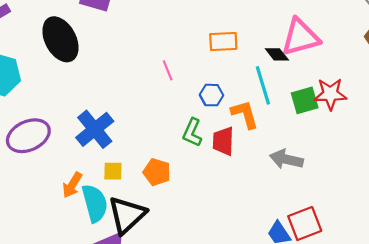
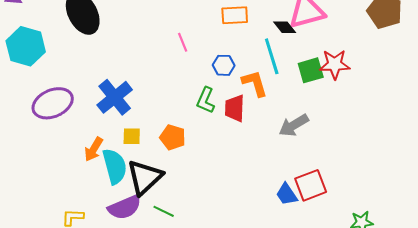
gray arrow: (286, 159) -> (294, 125), turned -44

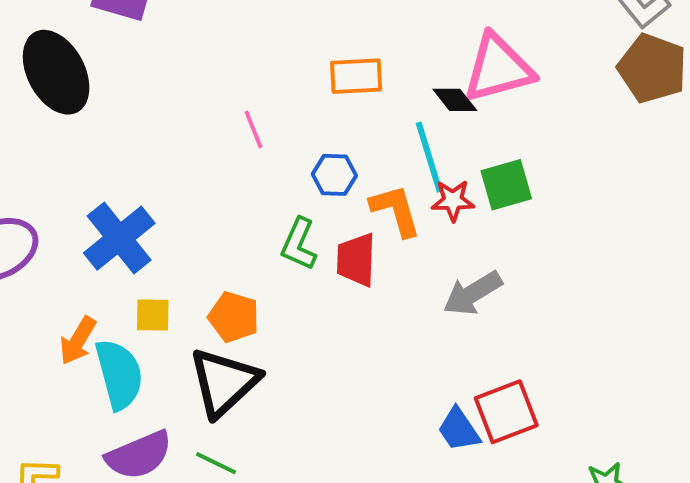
red star: (335, 64) -> (453, 201), moved, size x0.7
black triangle: (145, 177) -> (224, 382), moved

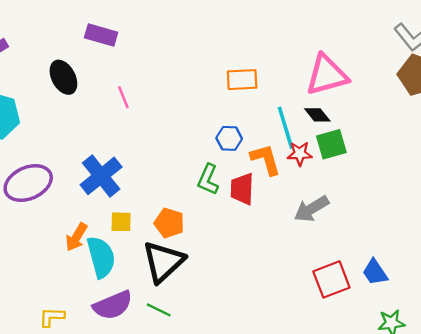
black ellipse: (56, 72) -> (63, 77), size x0.7
black diamond: (455, 100) -> (317, 115), moved
pink line: (253, 129) -> (123, 97), moved
blue trapezoid: (459, 430) -> (375, 272), moved

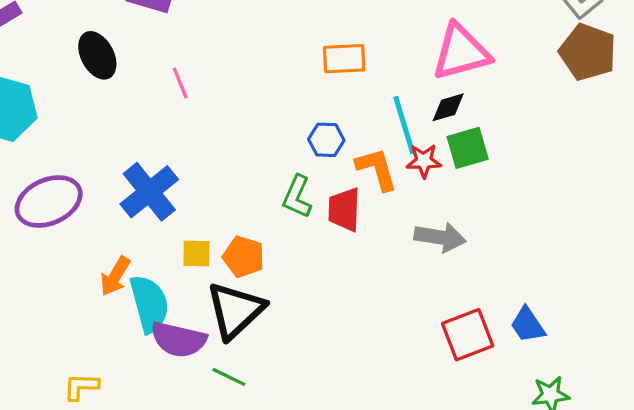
black diamond: (317, 115) -> (448, 107), turned -68
gray arrow: (311, 209) -> (440, 237), turned -140
yellow square: (121, 222) -> (196, 253), moved
purple semicircle: (113, 305) -> (179, 340), moved, turned 36

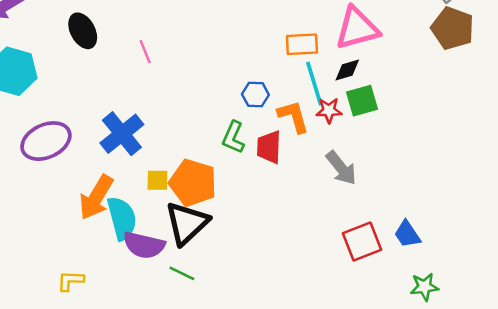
orange rectangle: (344, 59) -> (302, 44), moved
gray arrow: (440, 237) -> (341, 168), turned 42
orange pentagon: (243, 257) -> (193, 183), size x1.5
orange arrow: (115, 276) -> (96, 197), size x1.5

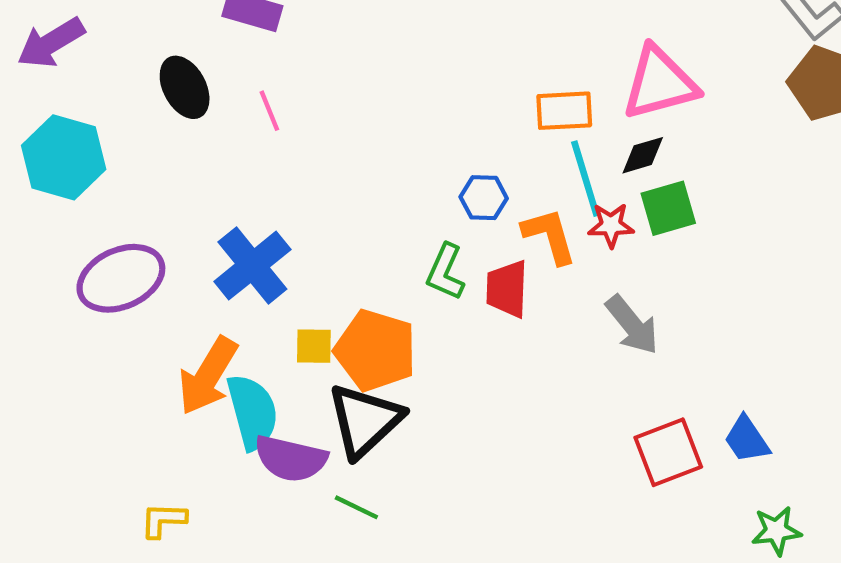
pink line: (145, 52) -> (269, 111), moved

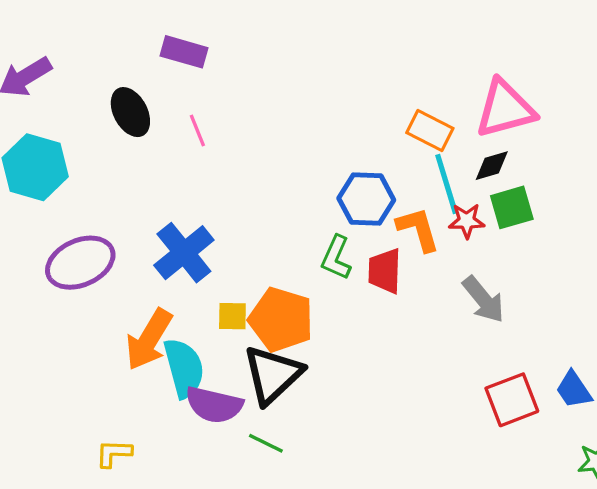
orange rectangle: (564, 111) -> (430, 130), turned 30
blue hexagon: (484, 198) -> (366, 199), size x1.5

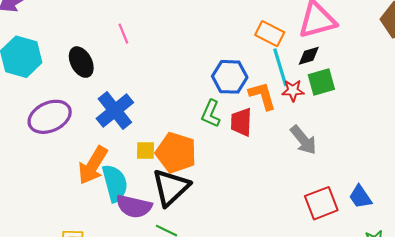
black ellipse: (130, 112) -> (81, 62), moved

